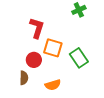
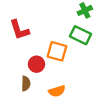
red L-shape: (37, 28) -> (19, 30), moved, turned 145
green rectangle: (79, 58) -> (81, 35), moved, turned -30

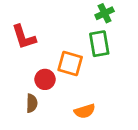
green rectangle: (81, 35) -> (99, 44), turned 54
orange semicircle: (57, 91) -> (85, 111), moved

